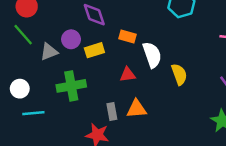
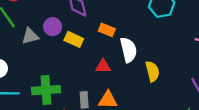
yellow rectangle: (94, 50) -> (74, 39), turned 36
green cross: (71, 86) -> (46, 90), moved

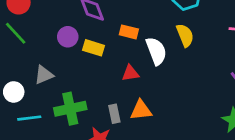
gray triangle: (30, 36) -> (44, 75), moved
yellow semicircle: (152, 71) -> (185, 35), moved

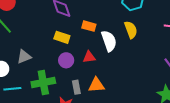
purple circle: (68, 37) -> (66, 60), moved

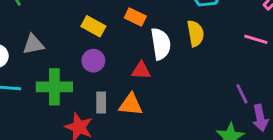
red triangle: (89, 57) -> (141, 70), moved

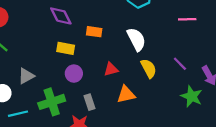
yellow semicircle: (195, 33) -> (149, 68), moved
white semicircle: (161, 44) -> (136, 39), moved
purple line: (242, 94) -> (180, 64), moved
orange triangle: (131, 105) -> (126, 95), moved

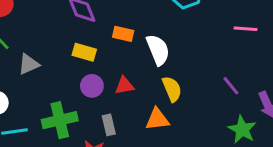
white semicircle: (136, 39) -> (158, 50), moved
yellow semicircle: (149, 68) -> (172, 89), moved
red triangle: (111, 69) -> (124, 86), moved
gray triangle: (26, 76) -> (29, 64), moved

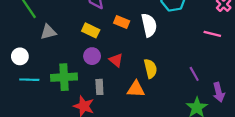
white semicircle: (158, 50) -> (149, 25), moved
red triangle: (124, 86) -> (116, 60), turned 40

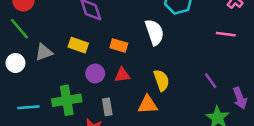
orange rectangle: (122, 22) -> (119, 45), moved
yellow rectangle: (91, 30) -> (78, 45), moved
white circle: (20, 56) -> (15, 63), moved
red triangle: (116, 60) -> (122, 75), turned -40

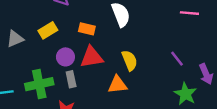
yellow rectangle: (78, 45) -> (48, 30), turned -48
red triangle: (122, 75) -> (92, 57), size x1.5
gray rectangle: (107, 107) -> (71, 79), moved

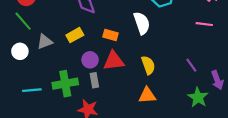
orange triangle: (118, 85) -> (147, 95), moved

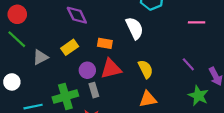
white circle: (20, 51) -> (12, 82), moved

